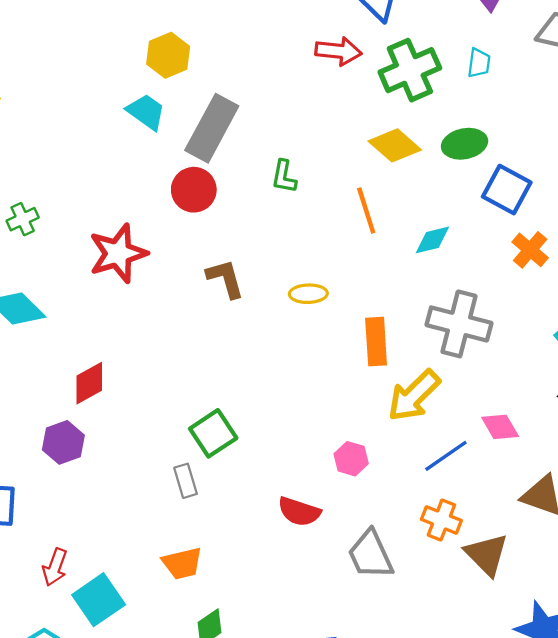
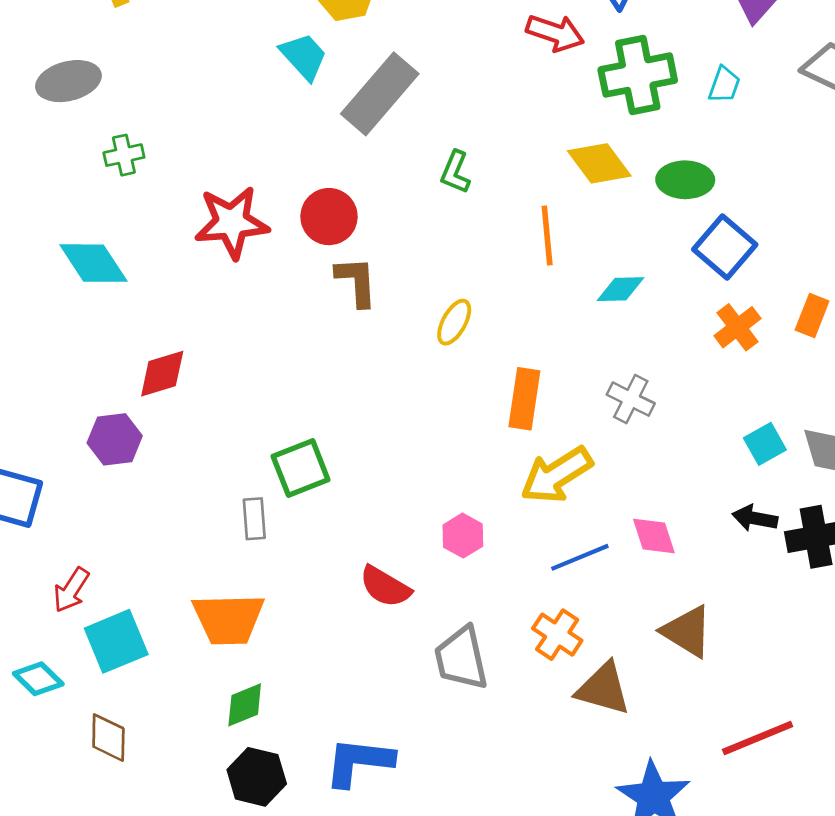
red circle: (194, 190) -> (329, 217), moved
yellow ellipse: (308, 294) -> (454, 322), turned -72
gray cross: (459, 324) -> (631, 399), size x0.6
brown triangle: (486, 554) -> (603, 689), turned -42
orange trapezoid: (182, 563) -> (228, 619), size x1.4

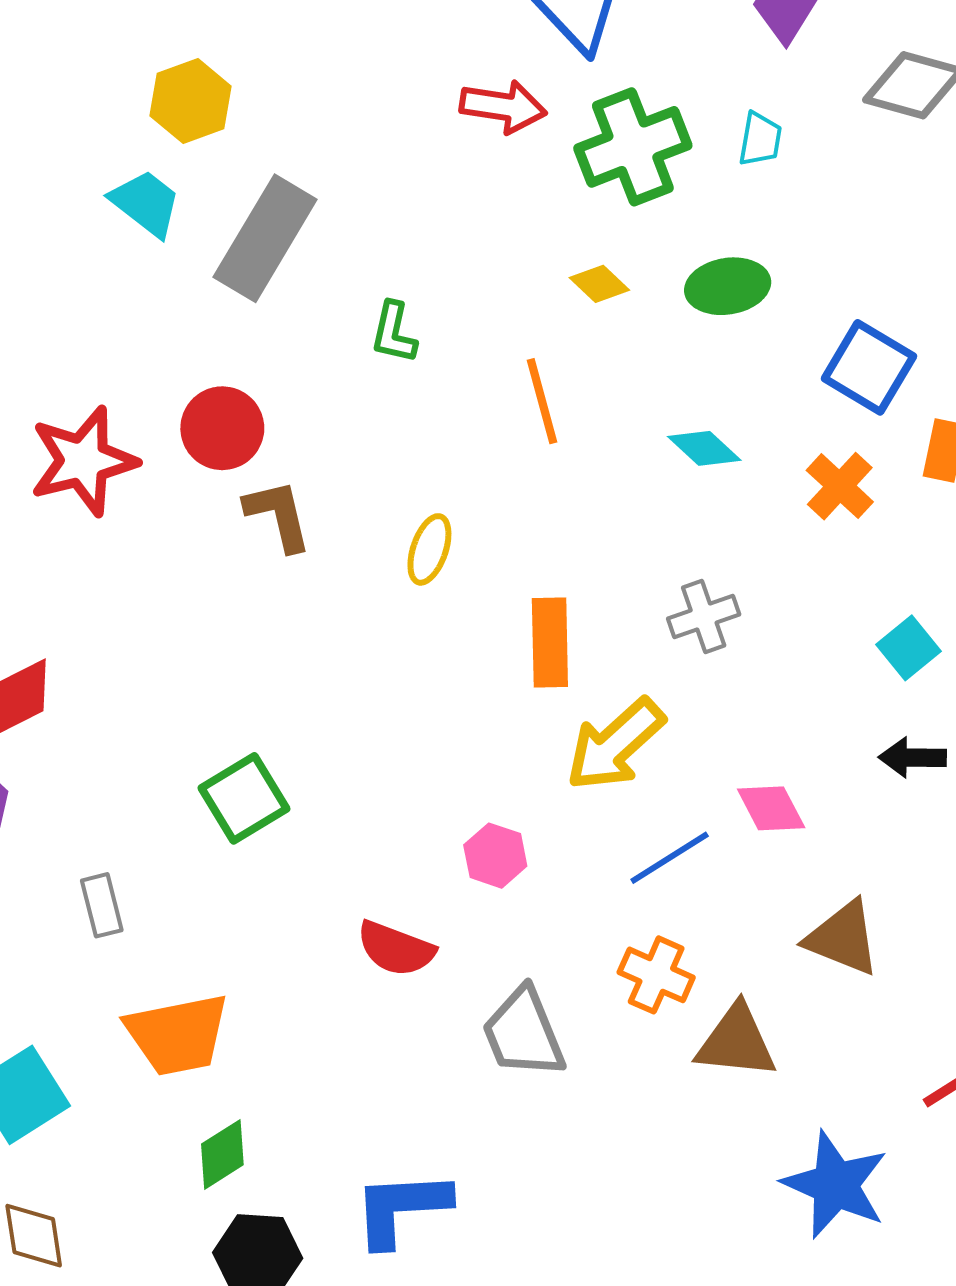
yellow diamond: (599, 163) -> (599, 284), size x0.6
blue square: (725, 247) -> (869, 367), moved
cyan diamond: (620, 289) -> (704, 448), moved, turned 54
gray cross: (631, 399) -> (704, 617), turned -36
gray rectangle: (254, 519) -> (102, 905), moved

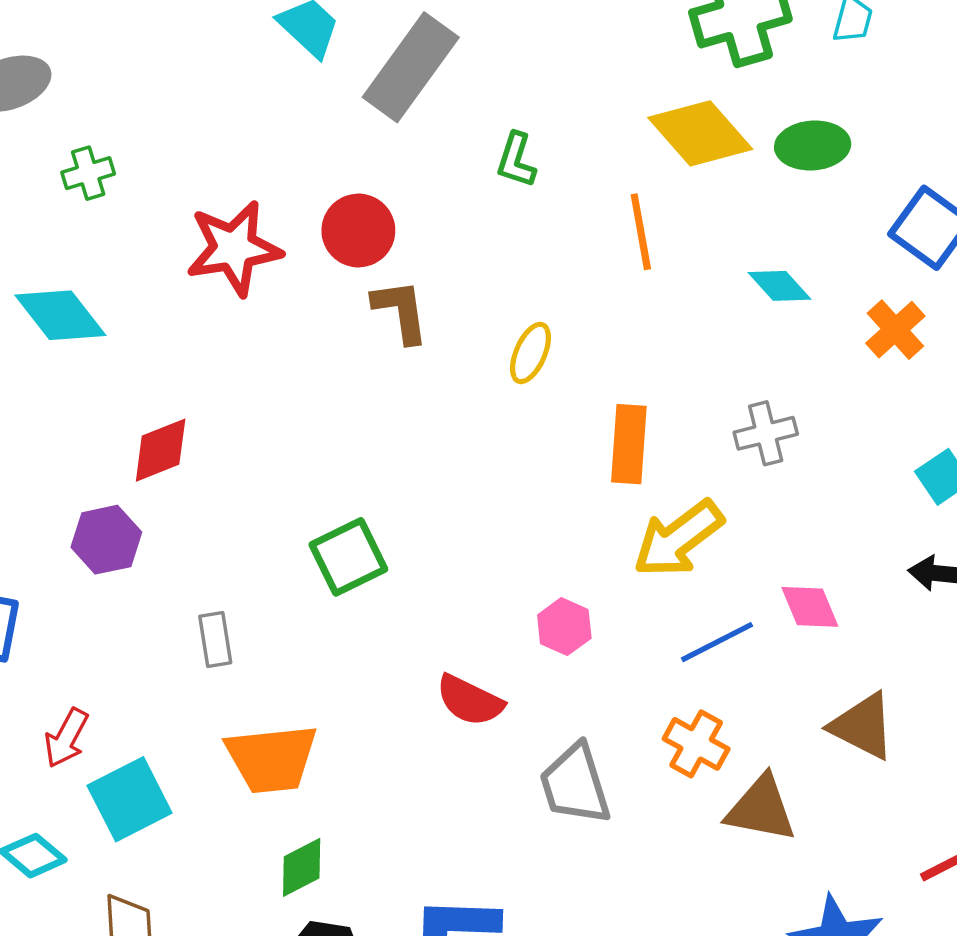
yellow diamond: (599, 284) -> (700, 133), size x2.0

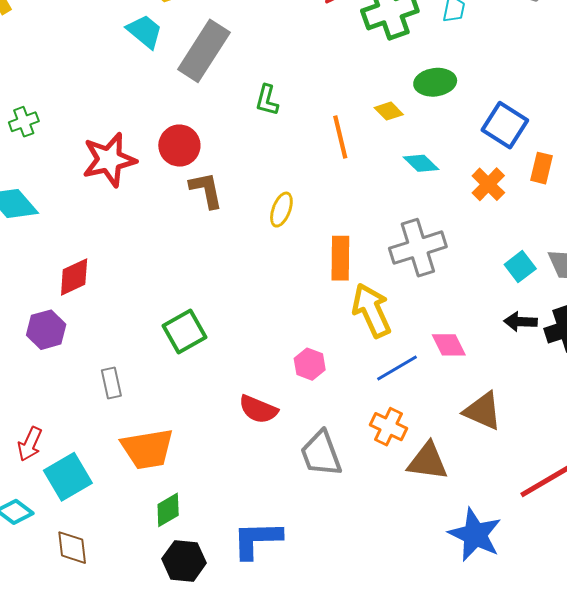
yellow diamond: (700, 133) -> (389, 111), moved, size x0.5
gray cross: (766, 433) -> (418, 248), size x1.6
yellow arrow: (678, 539) -> (372, 310), turned 106

